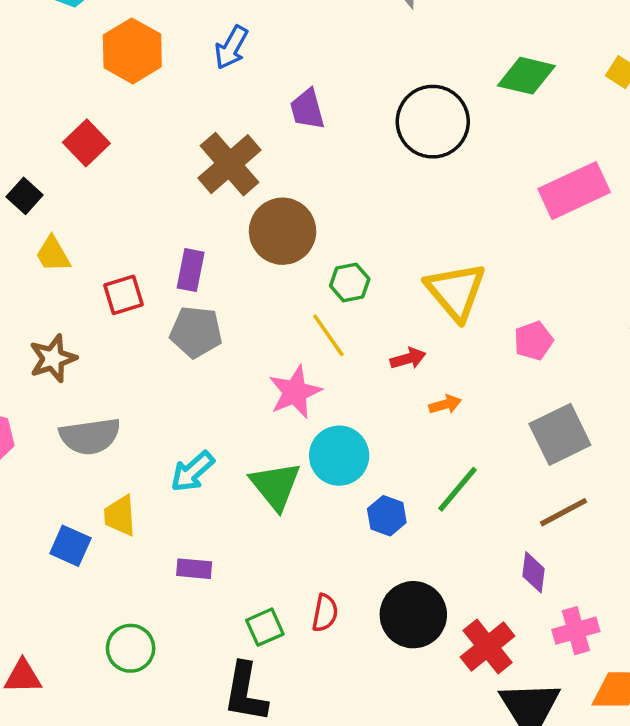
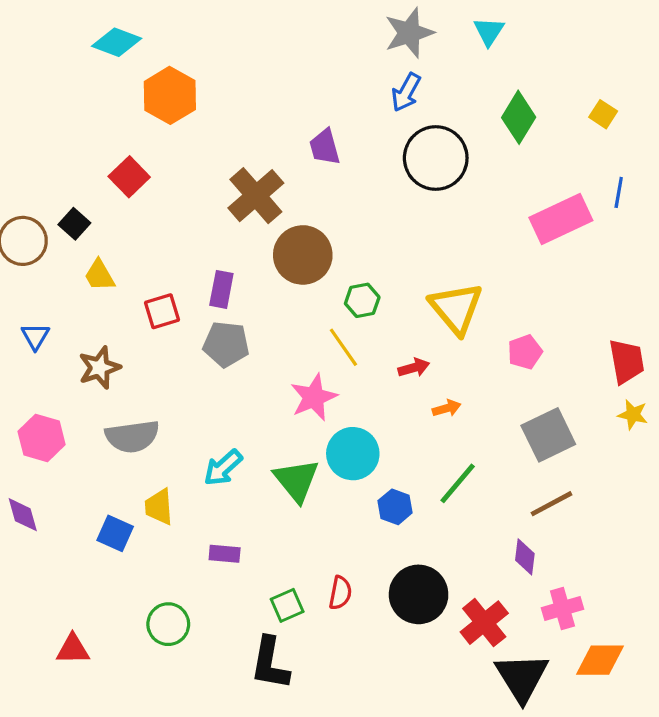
blue arrow: (231, 47) -> (406, 92), moved
green diamond: (526, 76) -> (519, 117), turned -72

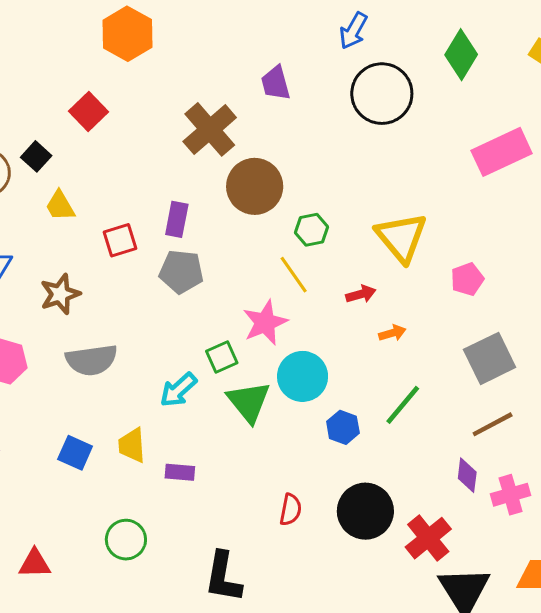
yellow trapezoid: (159, 507) -> (132, 445), moved
green square: (287, 605) -> (222, 357), moved
pink cross: (562, 608) -> (511, 495), moved

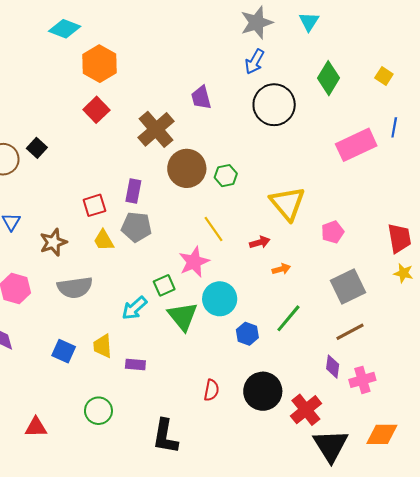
red square: (89, 112) -> (96, 110), moved
yellow trapezoid: (60, 206) -> (104, 240), moved
green hexagon: (312, 230) -> (226, 176), moved

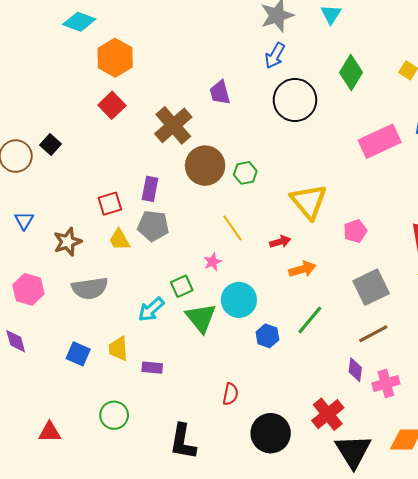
pink star: (194, 262) -> (212, 262), size x0.6
orange arrow: (281, 269) -> (302, 269), size x1.4
black circle: (263, 391) -> (271, 433), moved

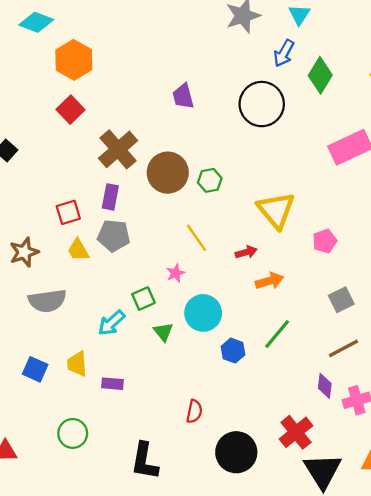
blue arrow: (275, 56) -> (284, 53), moved
brown cross: (173, 125) -> (118, 149), moved
gray square: (371, 287) -> (341, 300), size x0.7
green triangle: (201, 318) -> (163, 332), size x0.6

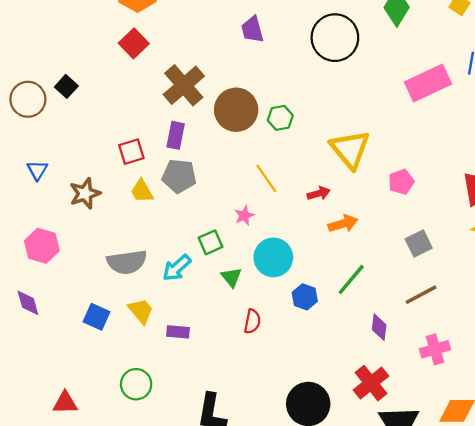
gray semicircle: (47, 301) -> (127, 262), moved
yellow trapezoid: (77, 364) -> (141, 311), turned 144
purple diamond: (325, 386) -> (379, 327), moved
red semicircle: (194, 411) -> (252, 321), moved

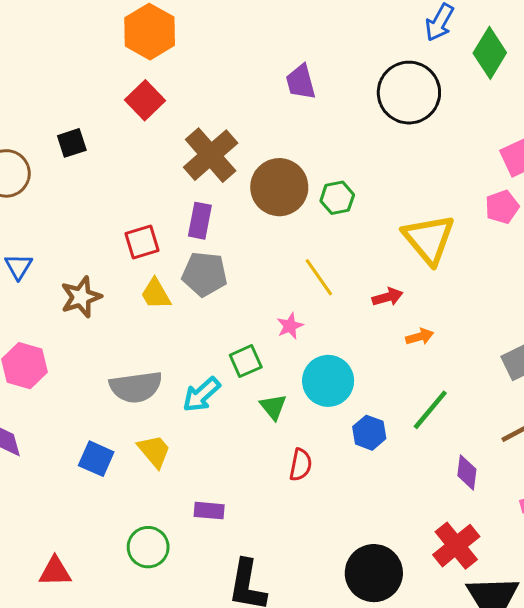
black square: (66, 86) -> (72, 143), moved, turned 30
pink pentagon: (401, 182) -> (502, 207), moved
orange arrow: (343, 224) -> (420, 337), size x0.7
purple rectangle: (178, 332) -> (209, 511), moved

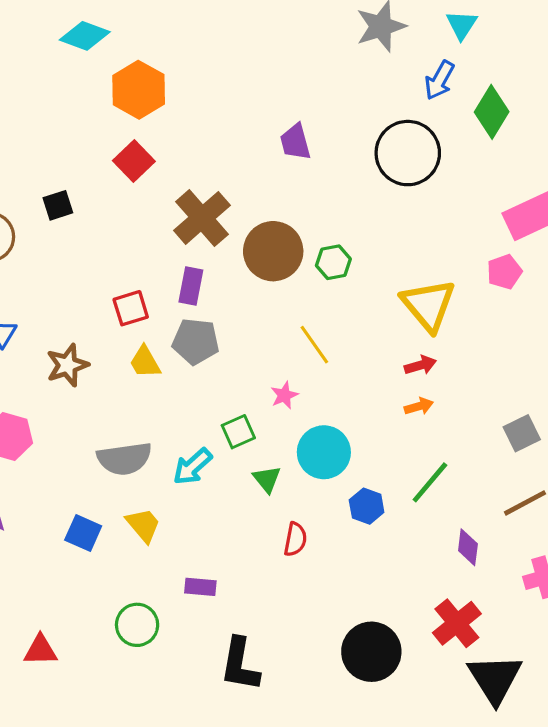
red arrow: (388, 297) -> (420, 365), moved

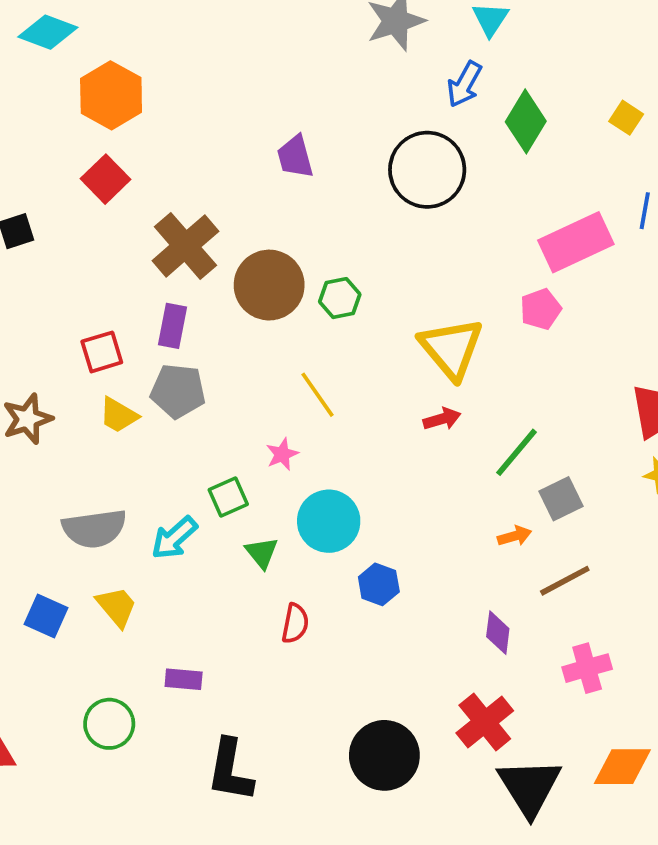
yellow trapezoid: (145, 362) -> (119, 415), turned -30
orange arrow: (419, 406) -> (515, 536), moved
green line: (430, 482) -> (516, 452), moved

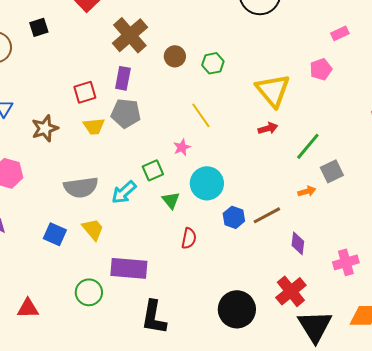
pink rectangle: (576, 242) -> (340, 33), size x0.5
brown circle: (269, 285) -> (175, 56), size x0.6
yellow trapezoid: (119, 415) -> (94, 126), turned -35
brown line: (565, 581) -> (267, 215), moved
purple rectangle: (184, 679) -> (129, 268), size x1.8

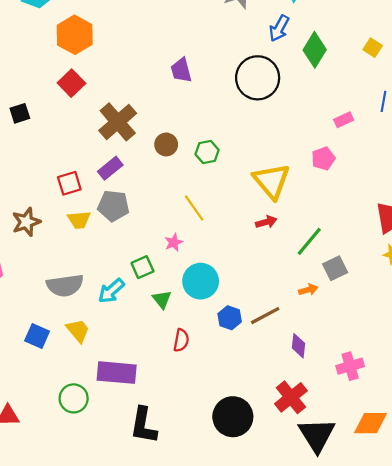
purple rectangle: (123, 78) -> (110, 168), turned 40

